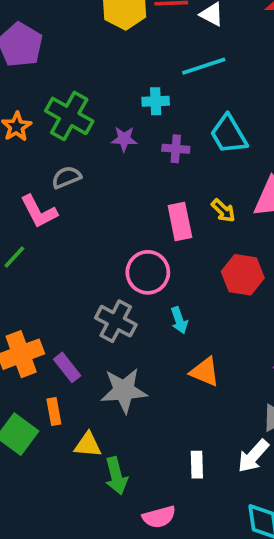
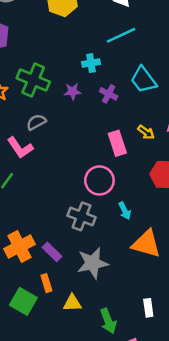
purple cross: (176, 149) -> (109, 94), turned 30
orange triangle: (205, 372) -> (146, 244), size x1.4
green arrow: (116, 476) -> (108, 321), moved

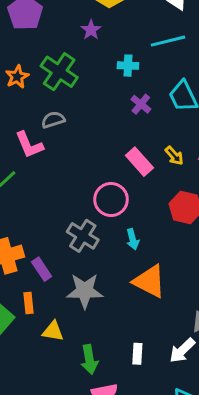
purple star: (73, 91) -> (91, 30), moved, turned 30
pink rectangle: (117, 143) -> (139, 162), turned -35

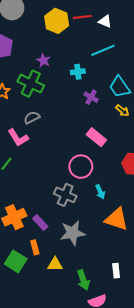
purple star: (91, 30) -> (43, 60), moved
yellow arrow: (174, 156) -> (122, 111), moved

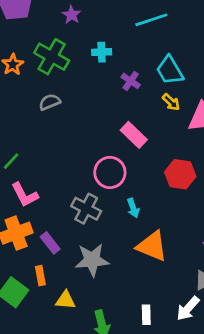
purple star: (43, 60) -> (72, 15), moved
cyan cross: (78, 72) -> (102, 52), moved
pink L-shape: (18, 138) -> (25, 195), moved

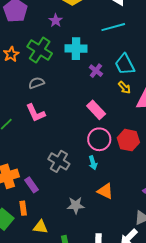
cyan cross: (102, 52) -> (76, 49), size x1.5
pink circle: (110, 172) -> (99, 139), moved
pink L-shape: (25, 195) -> (36, 113), moved
orange triangle: (152, 246) -> (105, 191), size x0.7
gray star: (92, 260) -> (76, 205), moved, size x0.7

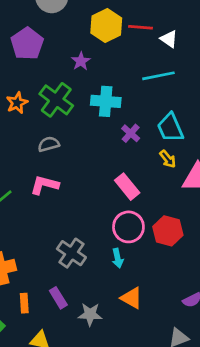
pink L-shape: (36, 113) -> (44, 185), turned 125
purple rectangle: (31, 185) -> (58, 298), moved
orange rectangle: (23, 208) -> (24, 303), moved

